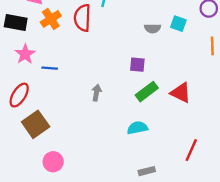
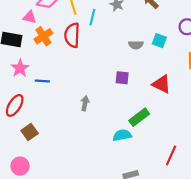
green rectangle: (147, 92) -> (139, 117), moved
red triangle: (181, 93) -> (161, 84), moved
brown square: (36, 124) -> (30, 132), size x0.7
pink circle: (53, 162) -> (20, 166), moved

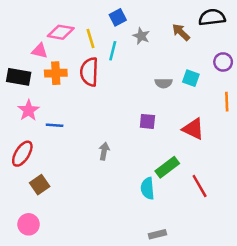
orange cross: (43, 36) -> (56, 73), turned 30
cyan semicircle: (122, 135) -> (147, 188), turned -84
red line: (171, 155) -> (200, 186), moved, turned -54

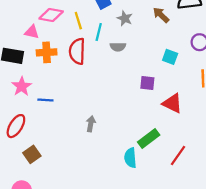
gray semicircle: (164, 83) -> (118, 47), moved
purple square: (147, 121) -> (147, 83), moved
red line: (200, 186) -> (178, 156), turned 65

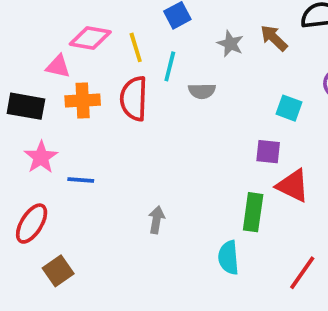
gray star: (125, 18) -> (230, 44), moved
purple square: (147, 83) -> (268, 152), moved
green rectangle: (149, 139) -> (253, 212), moved, turned -45
cyan semicircle: (130, 158) -> (228, 258), moved

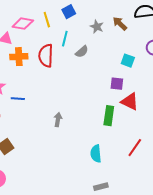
yellow line: (136, 47) -> (47, 20), moved
gray semicircle: (202, 91) -> (82, 52), turned -40
cyan semicircle: (228, 258) -> (96, 154), moved

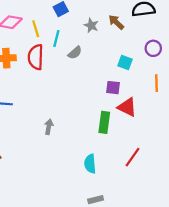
yellow line: (47, 20) -> (36, 29), moved

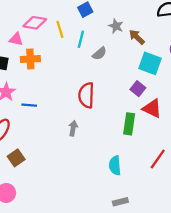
brown arrow: (116, 22) -> (137, 37), moved
red semicircle: (36, 57) -> (86, 95), moved
cyan square: (125, 62) -> (150, 63), size x1.5
purple square: (113, 88) -> (138, 89), turned 32

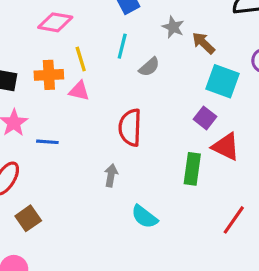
yellow line: (60, 29) -> (81, 59), moved
pink triangle: (16, 39) -> (79, 91), moved
cyan semicircle: (115, 166) -> (144, 217), moved, turned -48

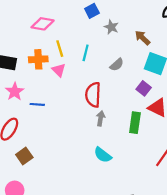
gray star: (173, 27) -> (111, 27), moved
cyan line: (122, 46) -> (86, 53), moved
gray semicircle: (149, 67) -> (117, 65), moved
pink triangle: (79, 91) -> (59, 70), turned 32
gray arrow: (111, 175) -> (101, 118), moved

